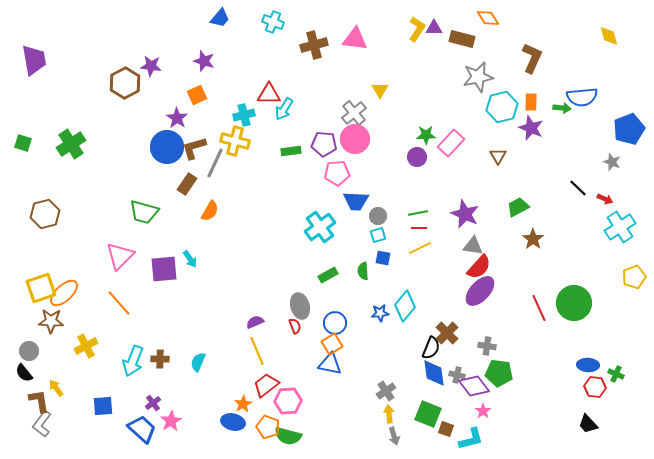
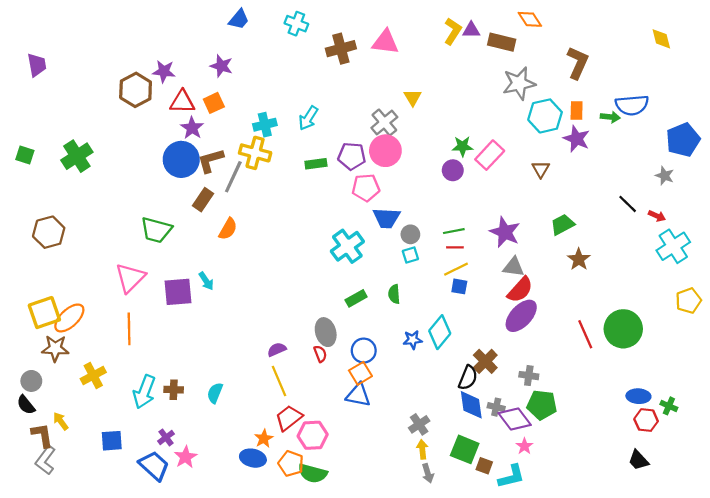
purple trapezoid: (34, 60) -> (37, 65), size x0.7
red triangle: (269, 94) -> (182, 102), moved
blue square: (383, 258) -> (459, 286), moved
orange line: (119, 303) -> (129, 329), turned 40

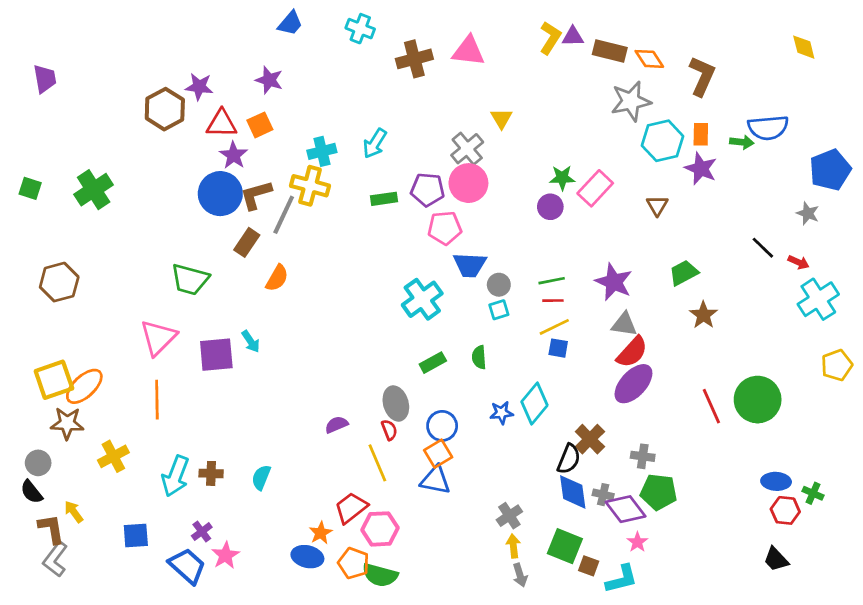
orange diamond: (530, 19) -> (649, 59), moved
yellow line: (279, 381) -> (377, 463), moved

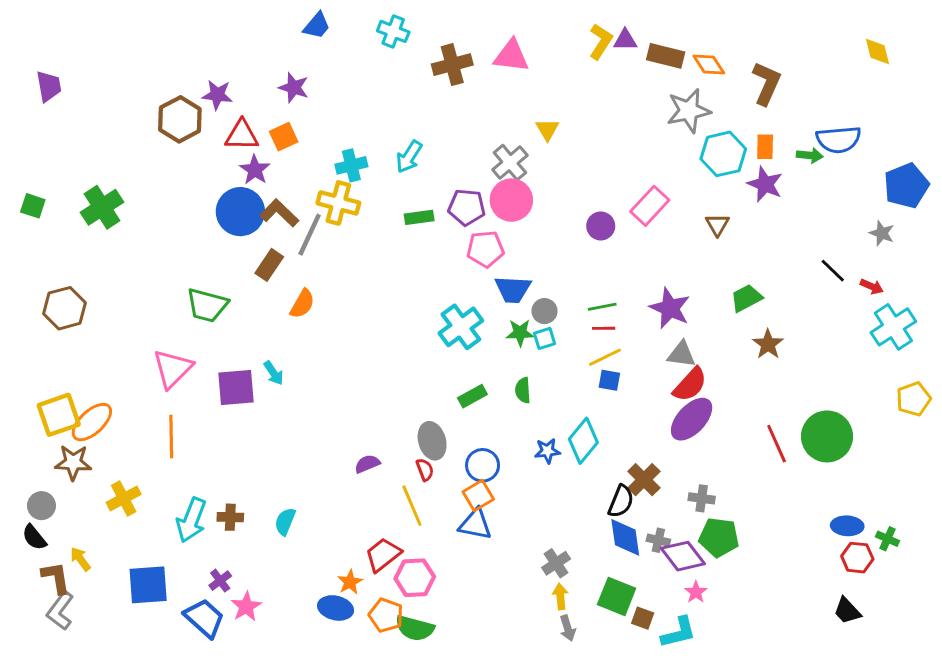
green star: (562, 178) -> (520, 333), moved
brown L-shape: (256, 195) -> (279, 213), turned 60
blue square: (136, 535) -> (148, 585), size x1.4

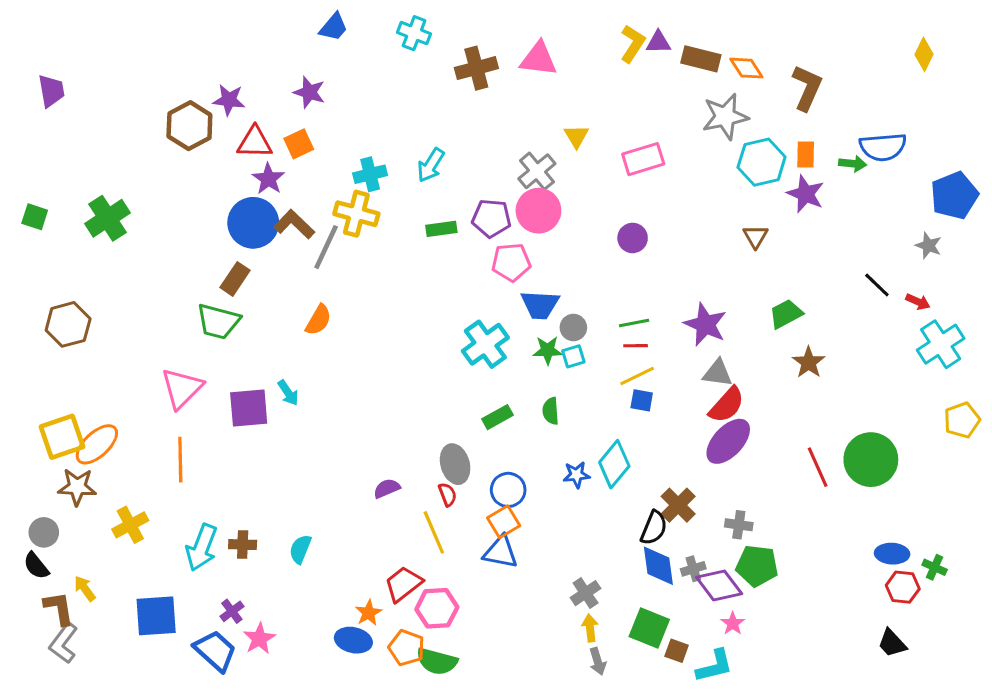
yellow diamond: (877, 52) -> (924, 54), turned 40
pink rectangle: (650, 206) -> (643, 159), moved, turned 30
brown rectangle: (269, 265) -> (235, 279), moved
gray cross: (658, 540) -> (693, 569), turned -30

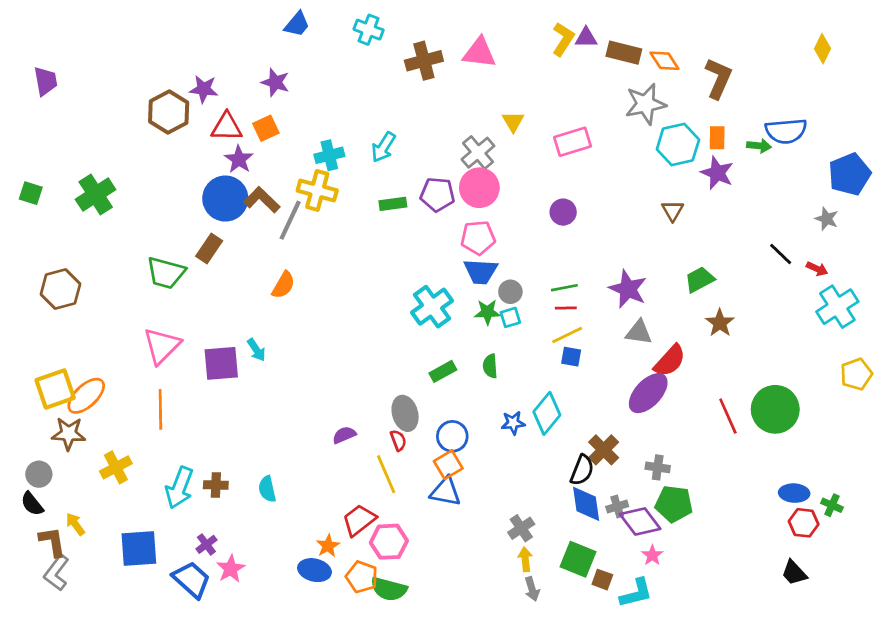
pink pentagon: (511, 262) -> (478, 238), moved
green trapezoid: (218, 321) -> (166, 273), moved
red semicircle: (727, 405) -> (670, 361), moved
cyan semicircle: (300, 549) -> (267, 489), turned -35

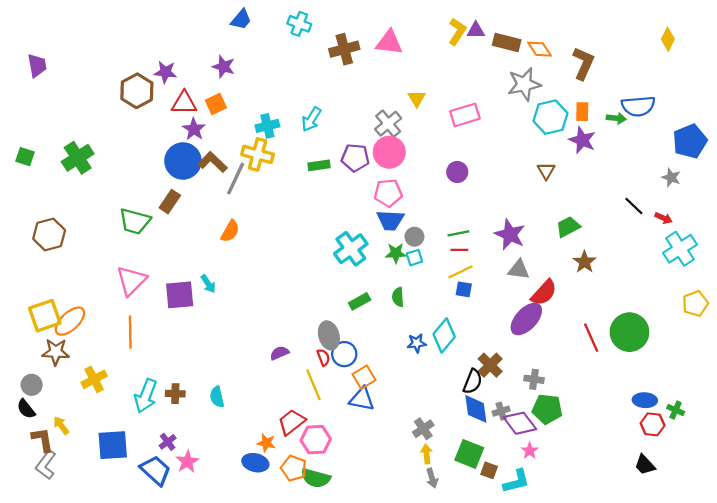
blue circle: (452, 436) -> (344, 354), moved
orange star: (328, 546) -> (266, 443), turned -30

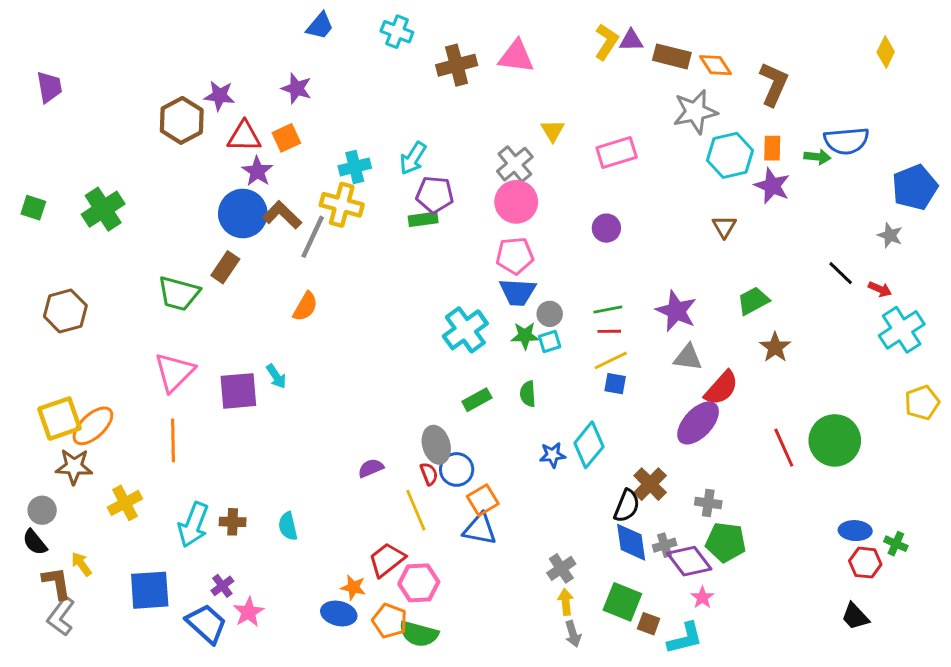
purple pentagon: (355, 158) -> (435, 195), moved

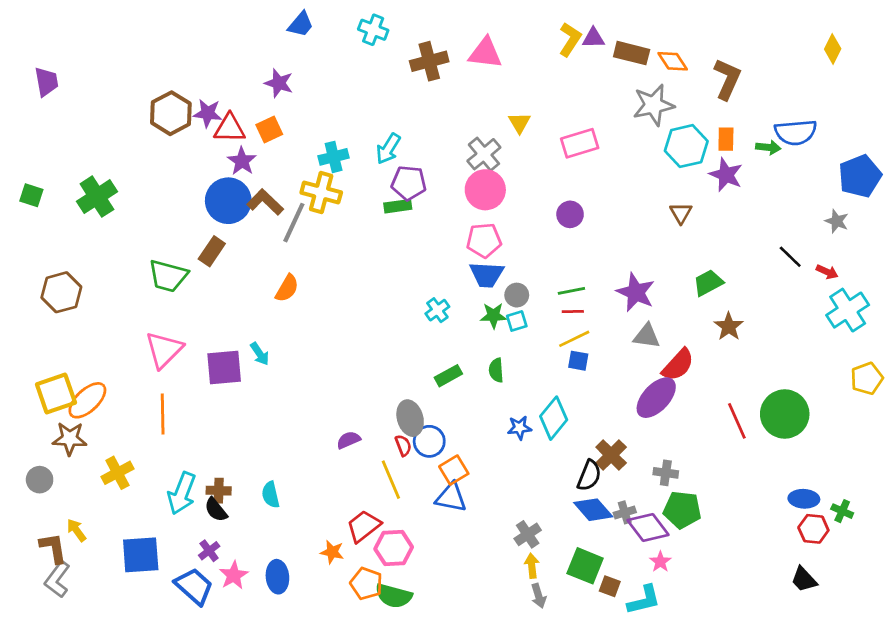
purple star: (220, 96) -> (208, 113), moved
cyan cross: (465, 330) -> (437, 310), size x0.6
black semicircle: (35, 542) -> (216, 510), moved
blue diamond: (631, 542) -> (593, 510), turned -33
blue ellipse: (339, 613) -> (277, 577), moved, turned 72

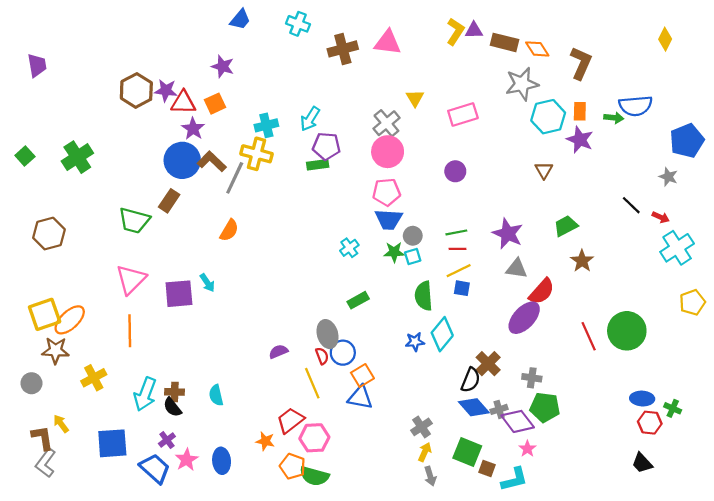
green square: (31, 195) -> (25, 156), turned 30
green semicircle: (496, 370) -> (424, 296), moved, size x1.5
yellow arrow: (532, 566) -> (425, 452), turned 30

